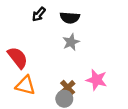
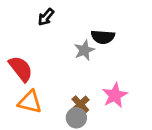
black semicircle: (70, 18) -> (103, 37), moved
pink star: (97, 80) -> (115, 95), turned 30

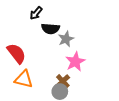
black semicircle: (103, 37) -> (51, 29), moved
pink star: (115, 95) -> (75, 62), moved

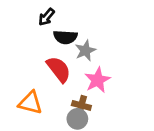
red semicircle: (16, 53) -> (59, 69), moved
brown cross: (63, 81) -> (81, 105), turned -32

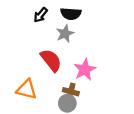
black semicircle: (65, 37) -> (71, 14), moved
gray star: (85, 50) -> (65, 34), moved

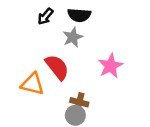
pink star: (85, 70) -> (110, 66), moved
orange triangle: (27, 89) -> (32, 84), moved

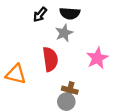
red semicircle: (57, 67) -> (50, 59), turned 30
orange triangle: (32, 84) -> (16, 74), moved

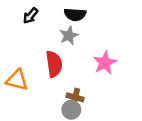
black arrow: (40, 15) -> (31, 16), moved

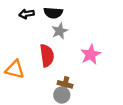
black semicircle: (75, 14) -> (53, 13), moved
black arrow: (31, 16) -> (27, 14), turned 40

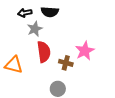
gray star: (60, 31) -> (35, 29), moved
brown cross: (65, 84) -> (66, 63), moved

